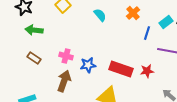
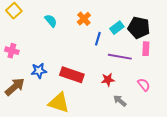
pink cross: (66, 56) -> (12, 51), moved
red star: (147, 71) -> (108, 80), moved
brown arrow: (64, 81) -> (15, 87), turned 30

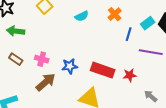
cyan semicircle: (51, 21) -> (82, 16), turned 104
pink cross: (12, 51) -> (42, 59), moved
red star: (108, 80) -> (130, 75), moved

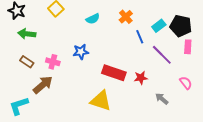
blue line: (129, 34) -> (140, 37), turned -40
purple line: (151, 52) -> (162, 55), turned 35
blue star: (70, 66) -> (81, 52), moved
brown arrow: (46, 82) -> (43, 85), moved

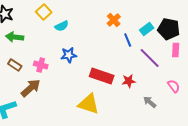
cyan semicircle: (93, 19) -> (62, 26), moved

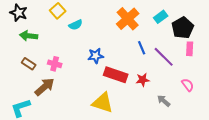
orange cross: (114, 20) -> (128, 19), size x1.6
cyan rectangle: (147, 29) -> (161, 17), moved
black pentagon: (169, 29) -> (183, 28), turned 30
blue line: (128, 40) -> (142, 48), moved
blue star: (69, 55) -> (96, 56), moved

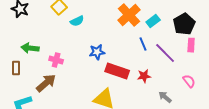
cyan rectangle: (161, 17) -> (153, 21), moved
green arrow: (29, 36) -> (30, 48), moved
brown rectangle: (29, 64) -> (16, 68), moved, turned 56

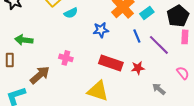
blue star: (97, 52) -> (101, 30), moved
pink cross: (56, 60) -> (66, 58), moved

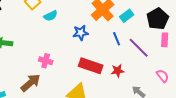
brown arrow: (40, 75) -> (31, 83), moved

